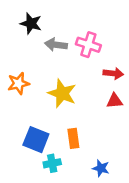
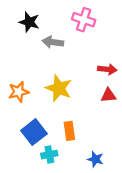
pink cross: (88, 45) -> (84, 20), moved
orange star: (18, 83) -> (19, 92), moved
blue square: (36, 140) -> (34, 132), turned 30

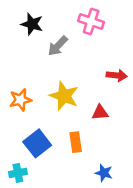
gray arrow: (53, 42) -> (58, 46), turned -54
red triangle: (108, 95) -> (100, 113), moved
cyan cross: (49, 155) -> (18, 173), moved

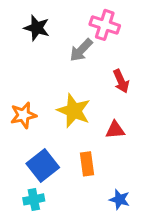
gray arrow: (58, 46) -> (81, 50), moved
red arrow: (117, 75) -> (121, 81), moved, turned 60
cyan cross: (18, 173) -> (34, 199), moved

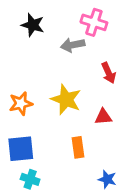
gray arrow: (81, 50) -> (73, 45), turned 35
blue square: (43, 165) -> (21, 149), moved, turned 32
cyan cross: (34, 199) -> (30, 179), turned 30

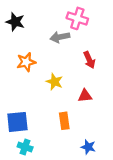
black star: (33, 25) -> (15, 22), moved
yellow star: (66, 99) -> (54, 82), size x0.7
orange star: (21, 103) -> (26, 62), moved

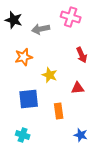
gray arrow: (60, 37) -> (41, 29), moved
blue square: (17, 122) -> (29, 99), moved

